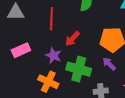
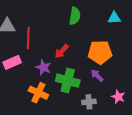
red line: (51, 19) -> (28, 38), moved

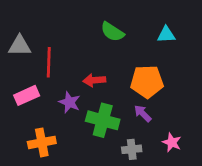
green semicircle: (75, 16) -> (112, 32), turned 114
red arrow: (62, 51) -> (94, 80), turned 42
orange cross: (38, 93) -> (42, 142), moved, turned -36

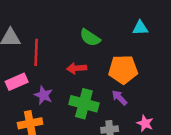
green semicircle: (112, 32) -> (90, 38), moved
purple star: (69, 102) -> (43, 95), moved

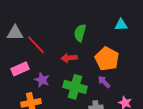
green semicircle: (90, 38) -> (80, 33), turned 72
red line: (36, 52) -> (36, 45), turned -45
orange pentagon: (123, 69) -> (107, 59), turned 30

